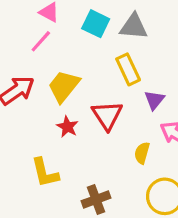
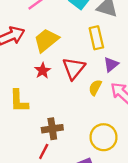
yellow semicircle: (142, 153) -> (95, 88), moved

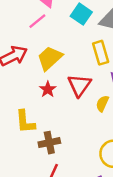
brown cross: (52, 129) -> (49, 143), moved

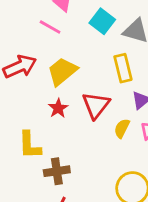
pink line: (37, 21) -> (50, 27), turned 66

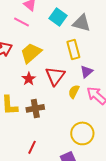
brown cross: (57, 171) -> (35, 108), moved

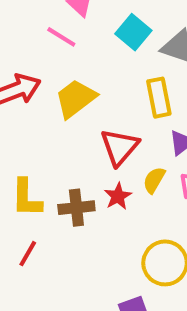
red star: (29, 79) -> (118, 196), moved
red line: (32, 147) -> (28, 254), moved

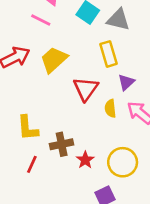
yellow semicircle: (154, 180) -> (110, 108), turned -30
red star: (118, 196) -> (85, 160), moved
brown cross: (76, 208) -> (62, 144), moved

